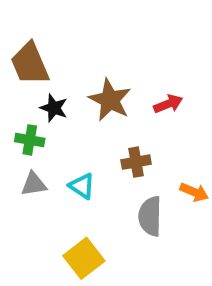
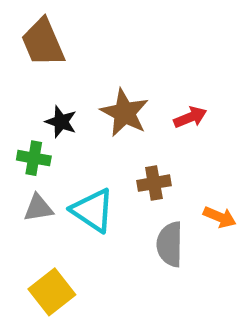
brown trapezoid: (30, 64) -> (43, 42), moved
cyan triangle: (82, 186) -> (93, 210), size x1.5
yellow square: (84, 258) -> (52, 292), moved

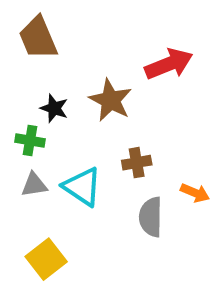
red arrow: (190, 117) -> (169, 64), moved, size x1.6

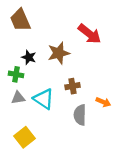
red arrow: (169, 64) -> (90, 34), turned 60
brown star: (110, 100) -> (59, 53), turned 30

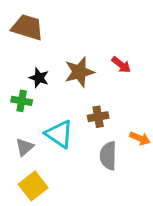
brown trapezoid: (20, 20) -> (27, 27), turned 130
red arrow: (90, 34) -> (121, 65), moved, size x0.6
gray triangle: (18, 98) -> (25, 147), moved, turned -32

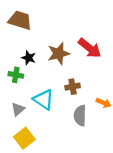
red arrow: (121, 65) -> (90, 48), size x1.6

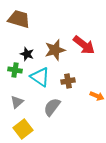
cyan triangle: (44, 100) -> (40, 77), moved
gray semicircle: (80, 116) -> (52, 107), moved, turned 36

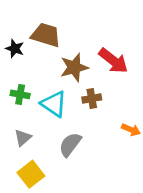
brown trapezoid: (19, 19) -> (46, 35), moved
black star: (27, 54) -> (15, 49), moved
brown cross: (68, 81) -> (92, 99), moved

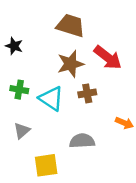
brown trapezoid: (46, 35) -> (71, 25), moved
gray semicircle: (70, 144) -> (82, 141), moved, turned 50
yellow square: (31, 174) -> (46, 165), moved, turned 30

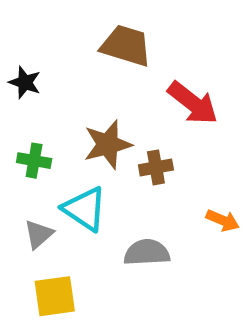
brown star: (71, 64) -> (108, 144), moved
cyan triangle: (51, 99) -> (85, 209), moved
yellow square: (46, 165) -> (55, 296), moved

